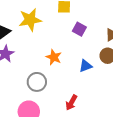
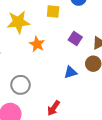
purple square: (79, 29) -> (75, 38), moved
orange star: (54, 57) -> (37, 44), moved

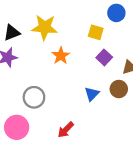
yellow square: (53, 12) -> (96, 32), moved
blue triangle: (70, 72) -> (92, 94), turned -40

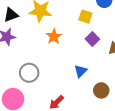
brown circle: (119, 89) -> (101, 90), moved

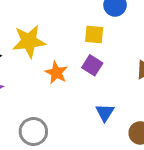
purple square: (92, 39) -> (92, 65), moved

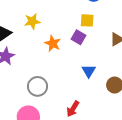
yellow square: (94, 34) -> (87, 20), moved
yellow star: (29, 41) -> (32, 21), size x0.7

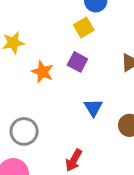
yellow square: (87, 20) -> (84, 27), moved, turned -32

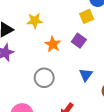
gray circle: (24, 131) -> (44, 78), moved

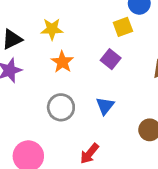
orange star: (53, 44) -> (62, 62), moved
blue triangle: (86, 75) -> (105, 106), moved

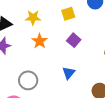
yellow square: (123, 27) -> (68, 14), moved
gray circle: (61, 107) -> (28, 80), moved

